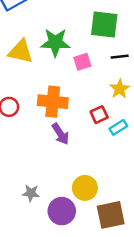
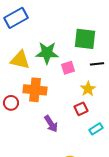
yellow star: (120, 89) -> (88, 89), moved
orange cross: (53, 102) -> (35, 90), moved
cyan rectangle: (118, 127) -> (96, 129), moved

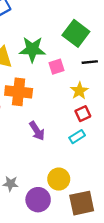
green square: (85, 39) -> (76, 33), turned 30
red square: (81, 109) -> (83, 114), moved
cyan rectangle: (96, 129) -> (77, 137), moved

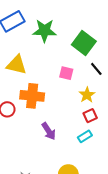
green star: (32, 49) -> (44, 31), moved
black line: (90, 62) -> (96, 69), turned 56
pink square: (56, 67) -> (66, 73), turned 32

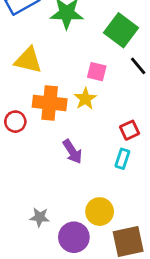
yellow star: (87, 95) -> (85, 99), moved
cyan rectangle: (85, 136) -> (122, 159), turned -40

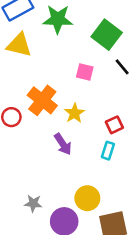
yellow triangle: (28, 60) -> (19, 45), moved
yellow star: (85, 99) -> (74, 113), moved
orange cross: (50, 103) -> (42, 100), turned 32

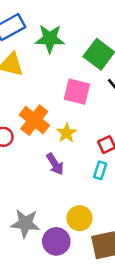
pink square: (85, 72) -> (77, 92), size x1.5
gray star: (33, 203) -> (25, 223), size x1.6

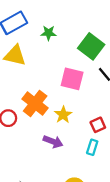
green star: (50, 39) -> (49, 33), size x0.6
purple arrow: (55, 164) -> (53, 142), turned -36

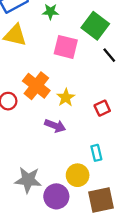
pink square: (72, 79) -> (66, 47), moved
cyan rectangle: (92, 147) -> (96, 153), moved, turned -32

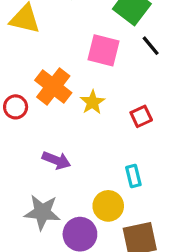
pink square: (66, 47) -> (104, 50), moved
purple arrow: (55, 126) -> (56, 160), moved

